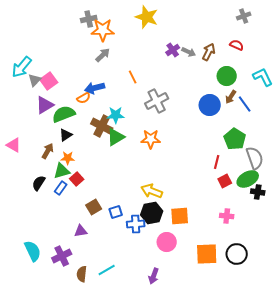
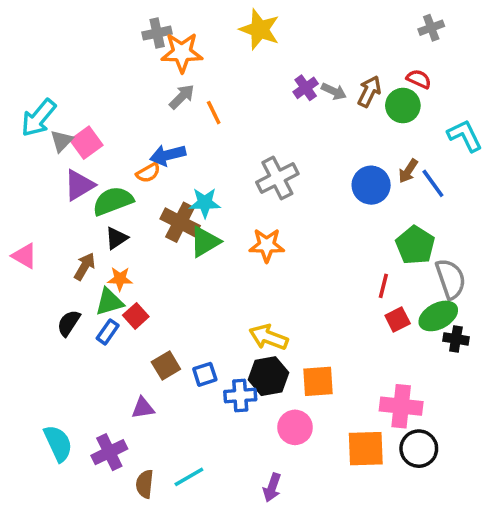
green circle: (227, 76) -> (403, 106), moved
orange line: (133, 77) -> (214, 113), moved
pink cross: (227, 216) -> (401, 406), moved, size x1.6

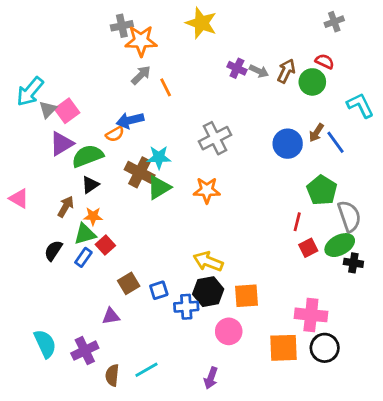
purple cross: (306, 88) -> (237, 68), turned -30

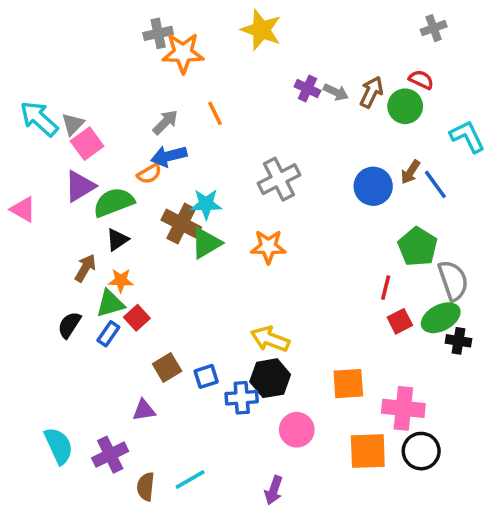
gray arrow: (141, 75) -> (165, 122), moved
cyan arrow: (30, 92) -> (39, 119), turned 92
gray triangle: (48, 109) -> (73, 124), moved
pink triangle: (19, 198) -> (23, 209), moved
orange square: (247, 296) -> (348, 384), moved

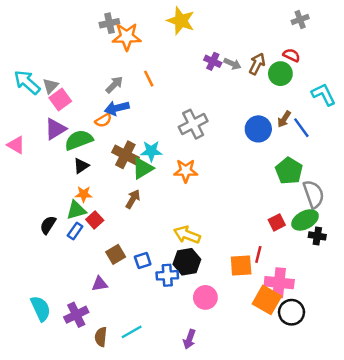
cyan star: (206, 204) -> (151, 151), moved
brown arrow: (85, 268) -> (133, 199), moved
red line: (386, 288) -> (258, 254), moved
orange square: (368, 451) -> (267, 300), moved, turned 32

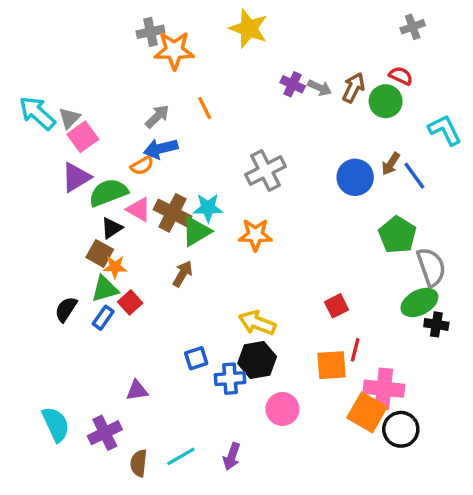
pink triangle: (16, 145) -> (139, 209), moved
red square: (277, 222) -> (337, 306), moved
brown square: (116, 254) -> (100, 253), moved, turned -30
purple arrow: (189, 339) -> (232, 456), moved

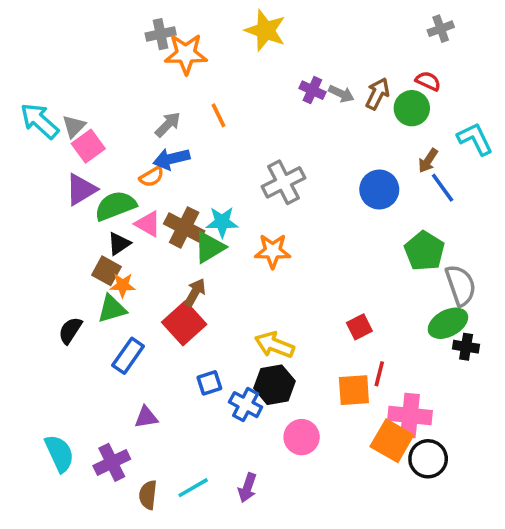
brown arrow: (391, 164) -> (428, 161), moved
red square: (130, 302) -> (184, 323), moved, size x1.6
blue rectangle: (103, 318) -> (128, 356), moved, size x1.4
blue cross: (230, 379) -> (246, 405), turned 32

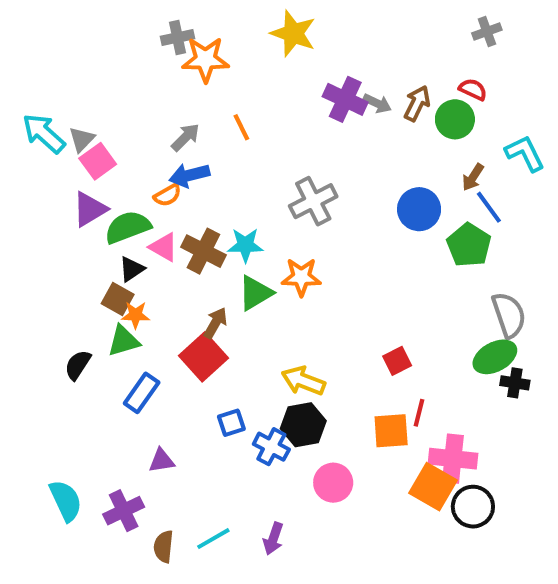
purple cross: (312, 90) -> (345, 99), size x1.5
green triangle: (209, 247) -> (255, 293), moved
green pentagon: (424, 251) -> (469, 245), moved

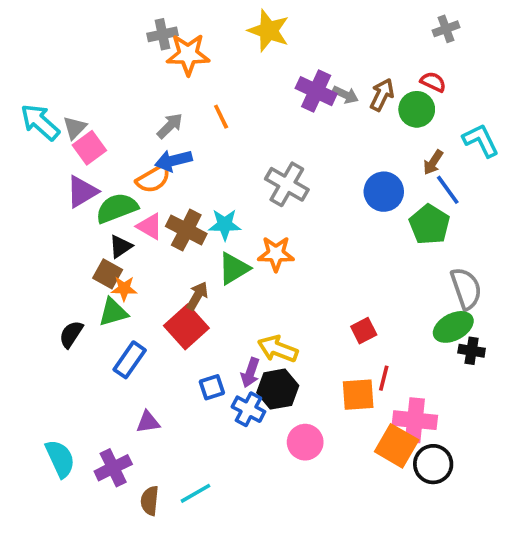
orange semicircle: (168, 195) -> (153, 179), size x1.4
gray cross: (313, 201) -> (287, 184), turned -33
purple arrow: (273, 539) -> (250, 373), moved

